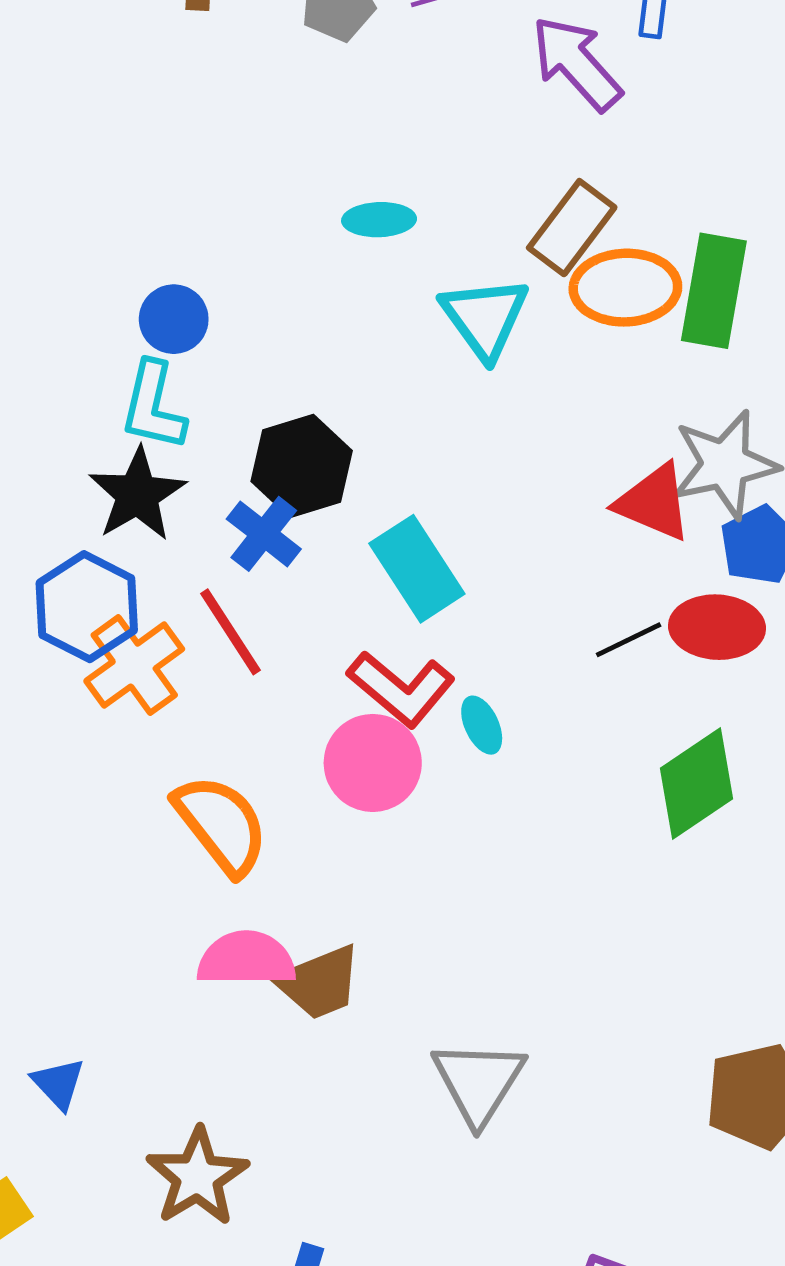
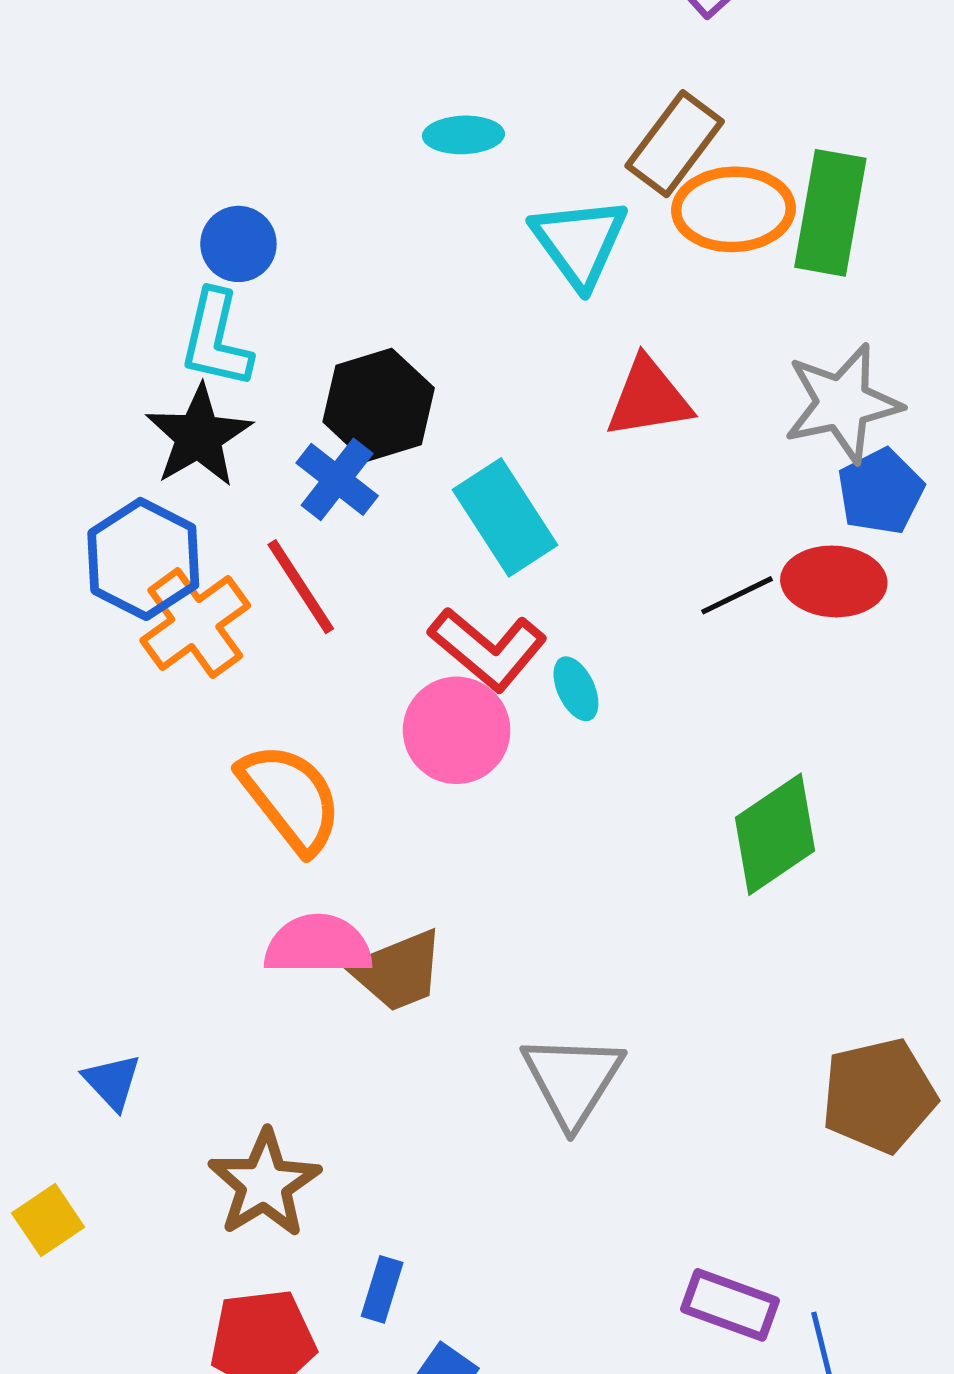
red triangle: (654, 502) -> (649, 398), moved, turned -32
green diamond: (696, 783) -> (775, 834), moved

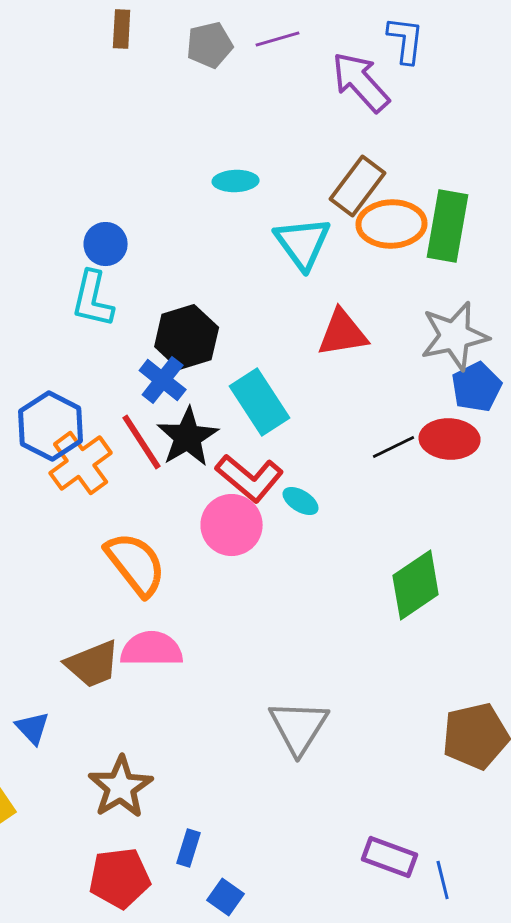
black star: (199, 436) -> (188, 437), moved
cyan ellipse: (576, 689) -> (301, 501), turned -33
brown trapezoid: (398, 971) -> (93, 664), moved

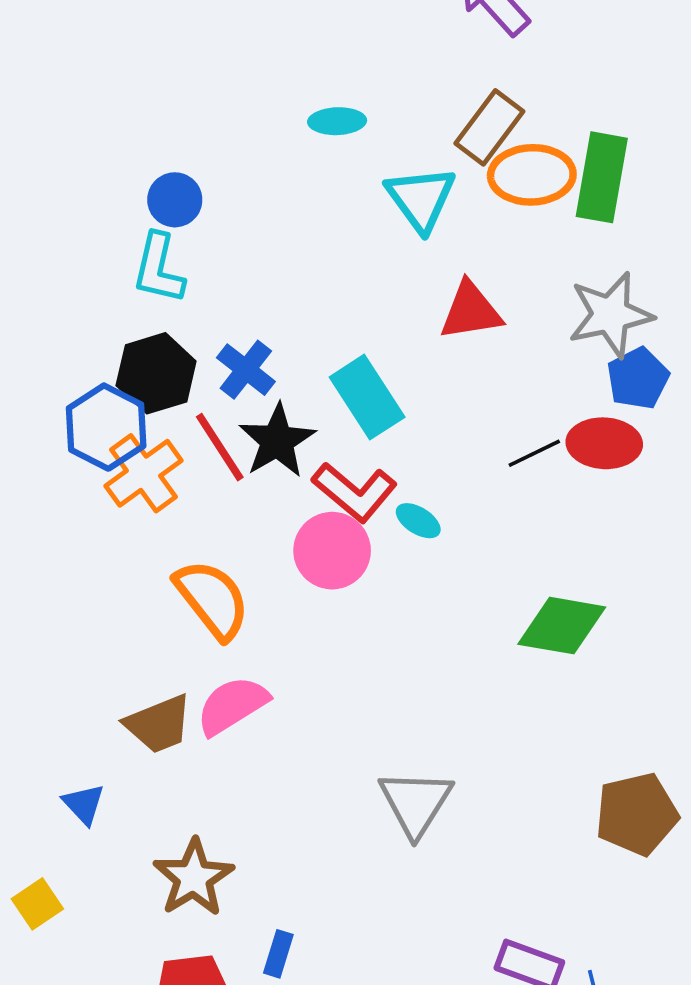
black hexagon: (187, 337) -> (156, 373), moved
green diamond: (416, 585) -> (562, 626), turned 44
pink semicircle: (152, 649) -> (232, 705), turned -32

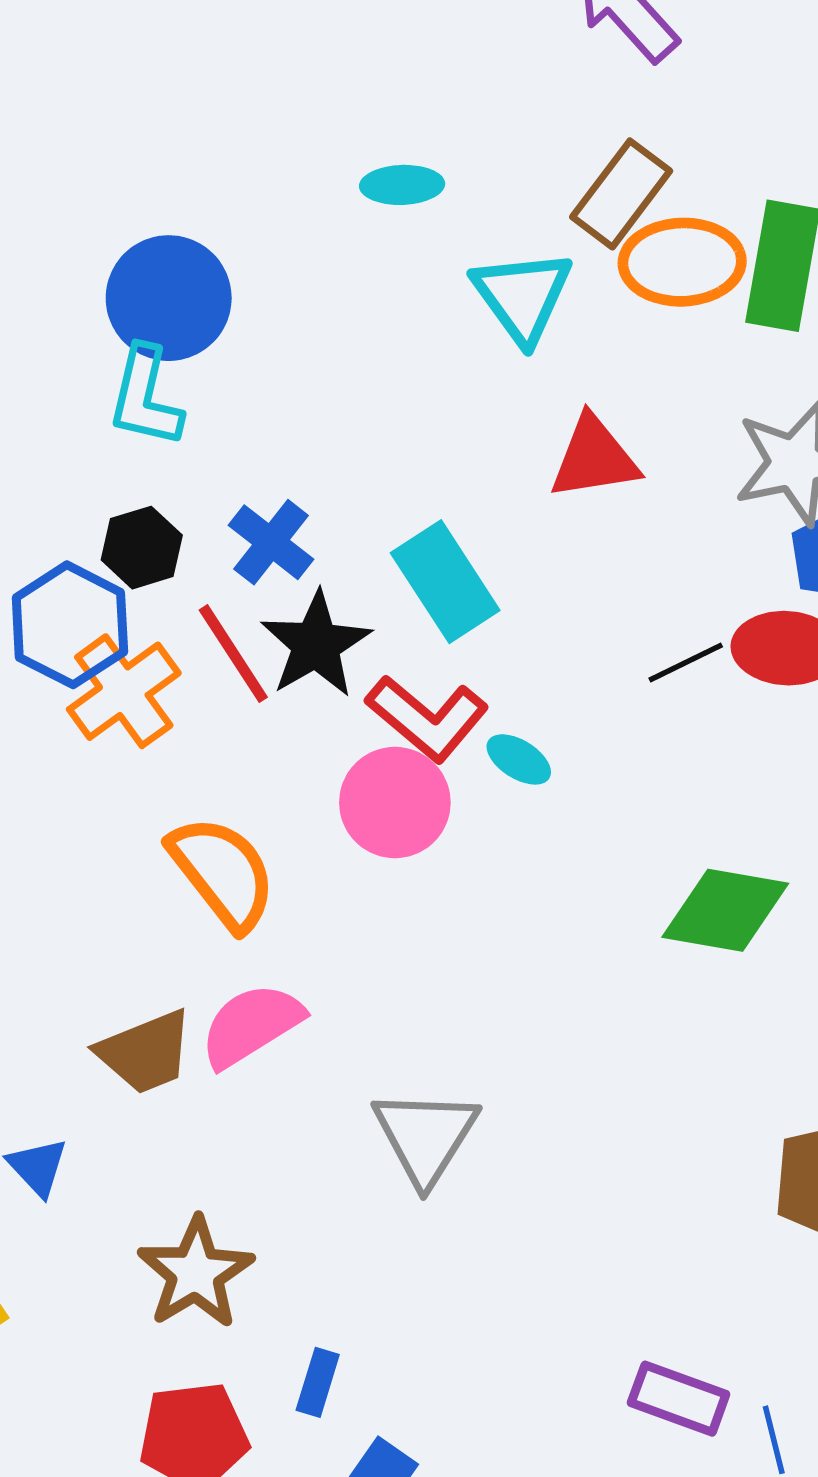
blue circle: (175, 200) -> (169, 298), size x1.6
black hexagon: (156, 373) -> (142, 548), size x0.7
gray triangle: (416, 803) -> (425, 1136), moved

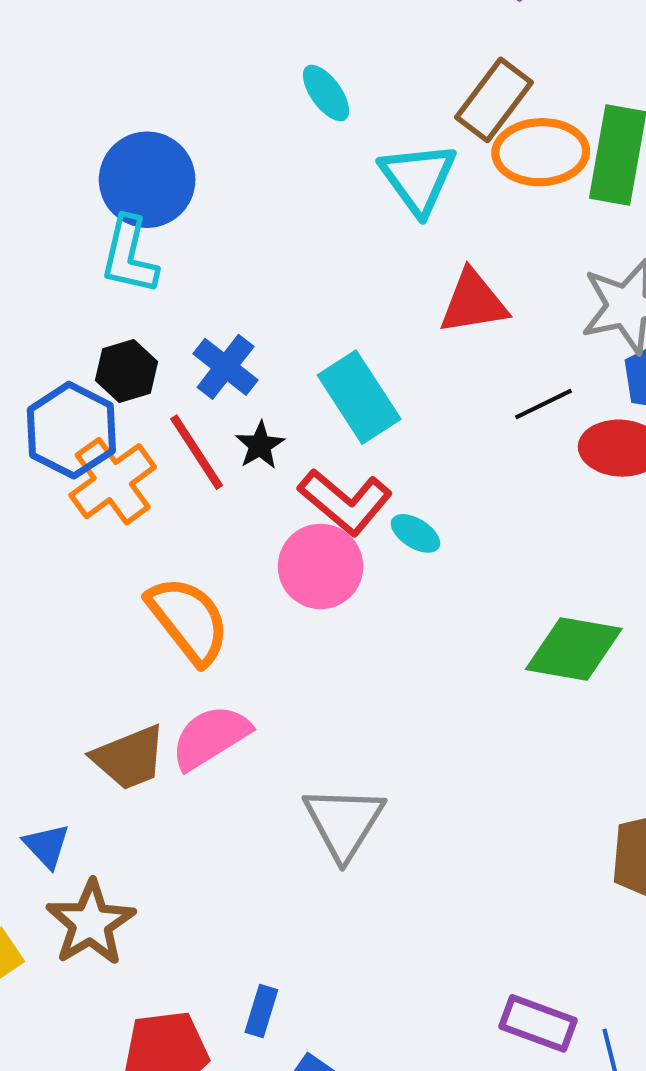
cyan ellipse: (402, 185) -> (326, 93), turned 56
black star: (316, 645) -> (260, 445), size x0.6
black line: (686, 662) -> (543, 404), moved
brown star: (196, 1273) -> (91, 923), moved

